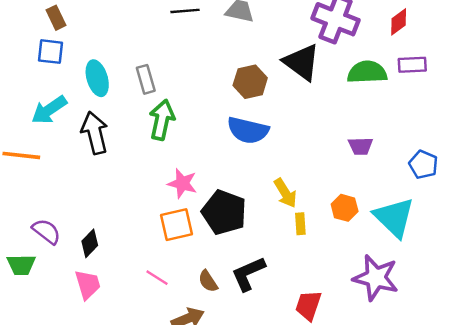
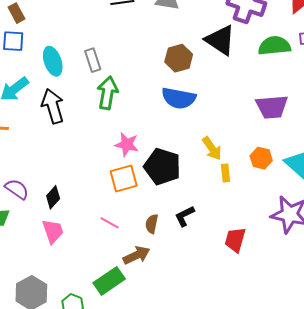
purple trapezoid: (361, 146) -> (272, 107), size x1.6
black L-shape: (248, 274) -> (185, 216), size x0.7
brown semicircle: (208, 281) -> (152, 224), turned 48

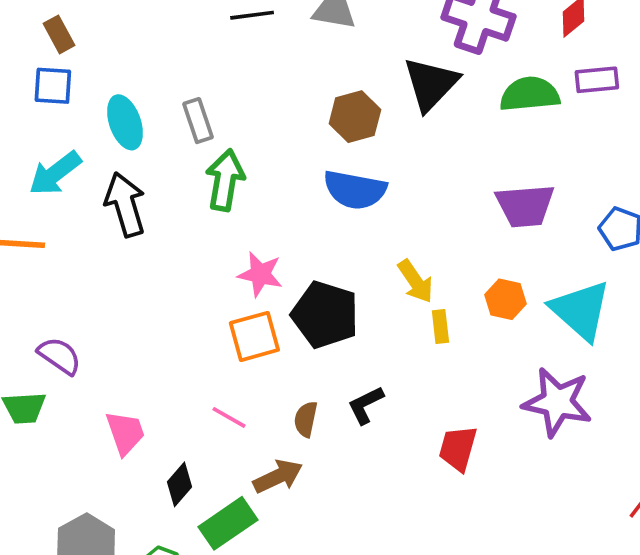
black triangle: (220, 40) -> (431, 84), turned 40
black diamond: (53, 197) -> (179, 484), moved

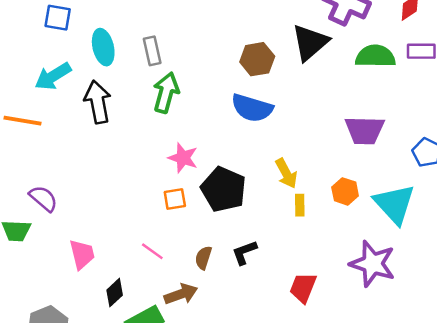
orange square: (254, 336) -> (175, 199), size x0.7

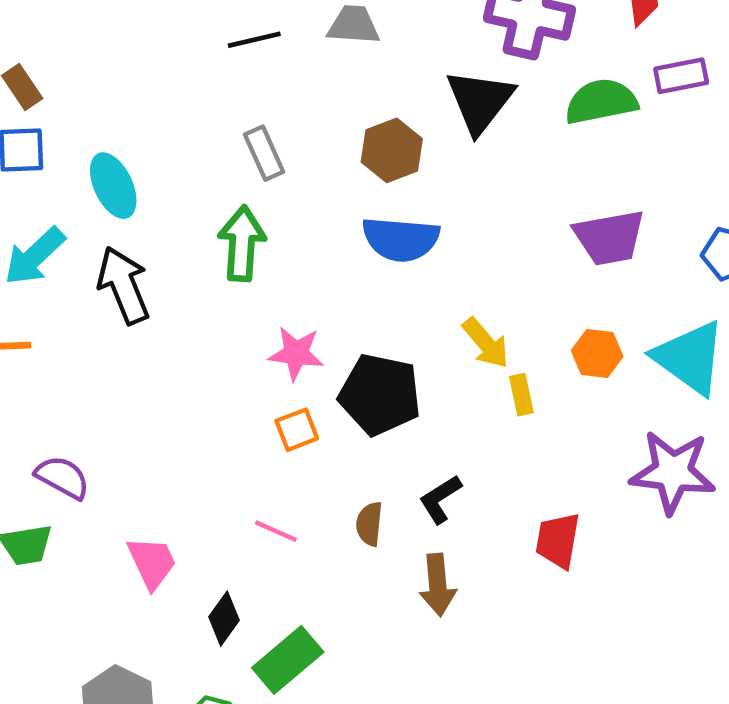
gray rectangle: (152, 51) -> (264, 153), moved
brown arrow: (181, 294) -> (438, 585), moved, turned 116

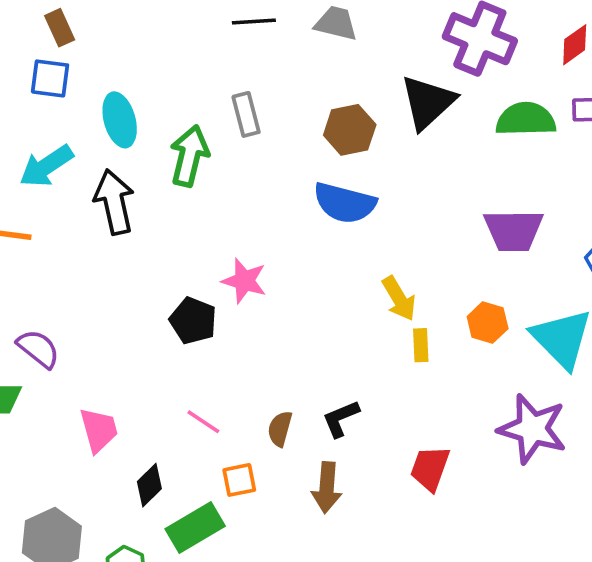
green arrow: (242, 243) -> (189, 156), moved
black pentagon: (380, 394) -> (193, 321), moved, size x0.7
orange square: (297, 430) -> (239, 480), moved

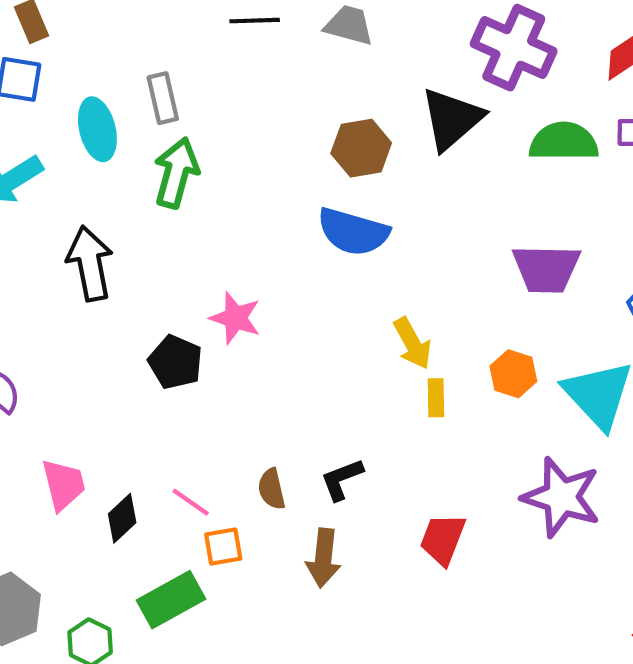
gray rectangle: (246, 114) -> (163, 98), moved
black arrow: (114, 202) -> (90, 263), moved
pink line: (203, 422) -> (191, 502), moved
brown semicircle: (280, 429) -> (272, 489), turned -30
black diamond: (149, 485) -> (122, 518), moved

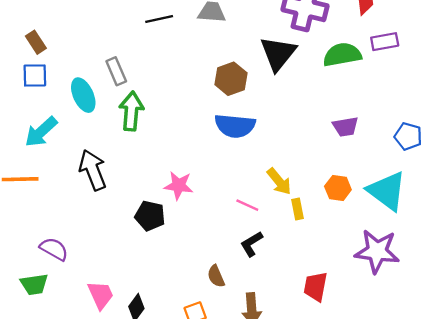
purple trapezoid: (546, 269) -> (345, 127), size x0.7
black L-shape: (342, 479) -> (252, 244), moved
pink line: (191, 502) -> (247, 205), moved

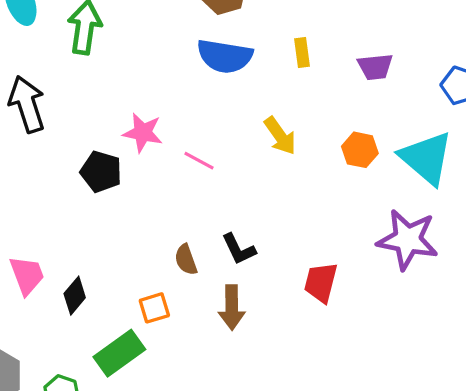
pink line: (247, 205) -> (199, 161), moved
yellow rectangle: (298, 209) -> (302, 53), moved
black L-shape: (252, 244) -> (239, 249), moved, turned -88

